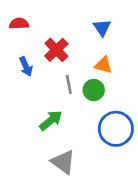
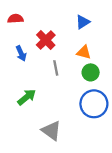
blue triangle: (102, 28) -> (83, 22), turned 32
green circle: (94, 90) -> (91, 72), moved
green arrow: (51, 120) -> (27, 97), moved

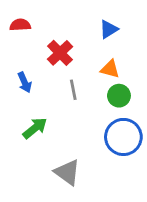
blue arrow: (21, 53) -> (25, 82), moved

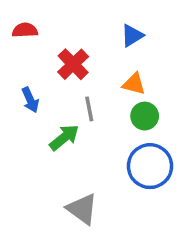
green arrow: (35, 128) -> (64, 137), moved

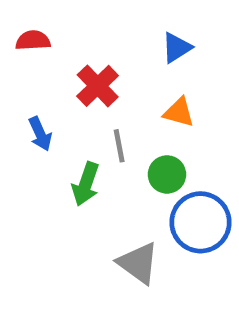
green circle: (145, 116) -> (167, 174), moved
green arrow: (64, 137) -> (86, 184), turned 148
gray triangle: (82, 209) -> (138, 263), moved

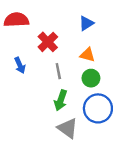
red semicircle: (33, 40) -> (16, 20), size x1.5
green circle: (167, 174) -> (91, 78), moved
green arrow: (86, 184) -> (61, 100), moved

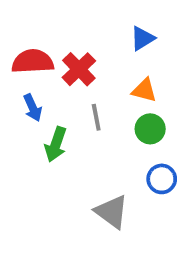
red semicircle: (16, 20) -> (33, 61), moved
green arrow: (61, 100) -> (56, 144), moved
blue circle: (98, 108) -> (162, 179), size x0.6

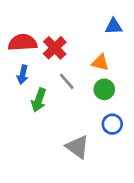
blue triangle: (142, 38) -> (114, 26), moved, turned 30
blue arrow: (33, 108) -> (23, 75), turned 36
gray line: (96, 117) -> (67, 81), turned -30

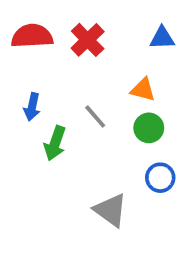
red semicircle: (23, 42) -> (32, 36), moved
red cross: (55, 48) -> (88, 40), moved

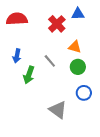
blue triangle: (162, 38) -> (78, 14), moved
red cross: (88, 40) -> (57, 24), moved

